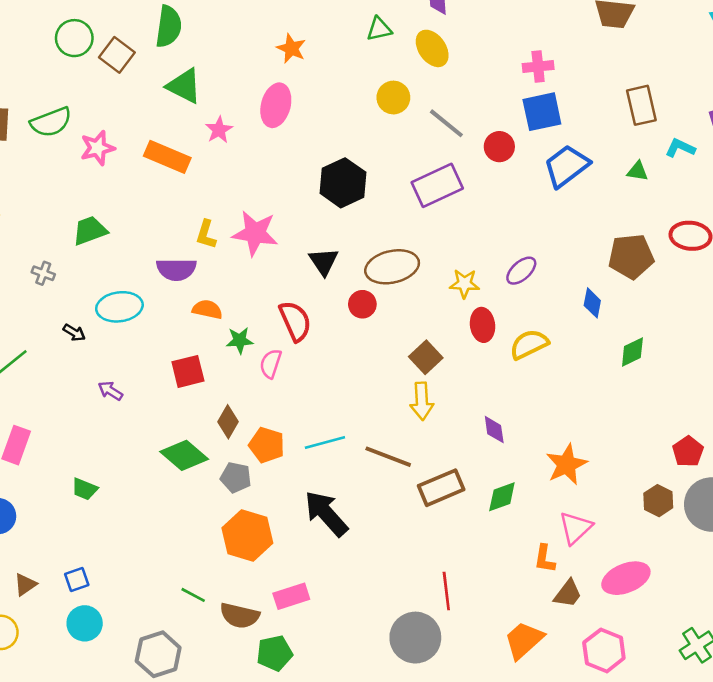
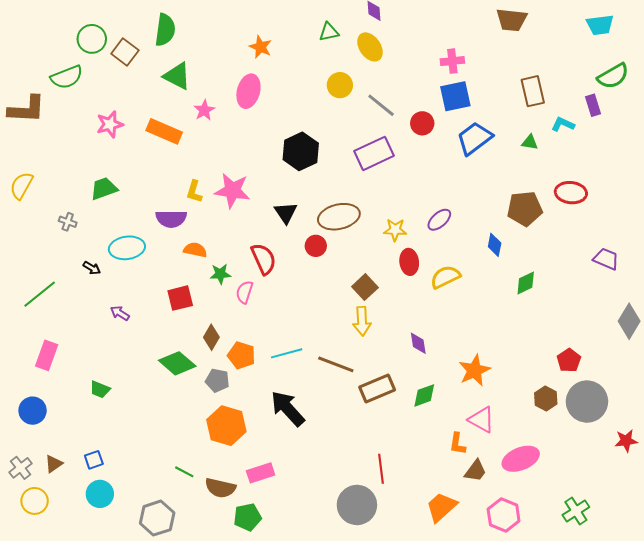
green semicircle: (51, 122) -> (67, 77), moved
pink triangle: (576, 528) -> (481, 420), turned -48

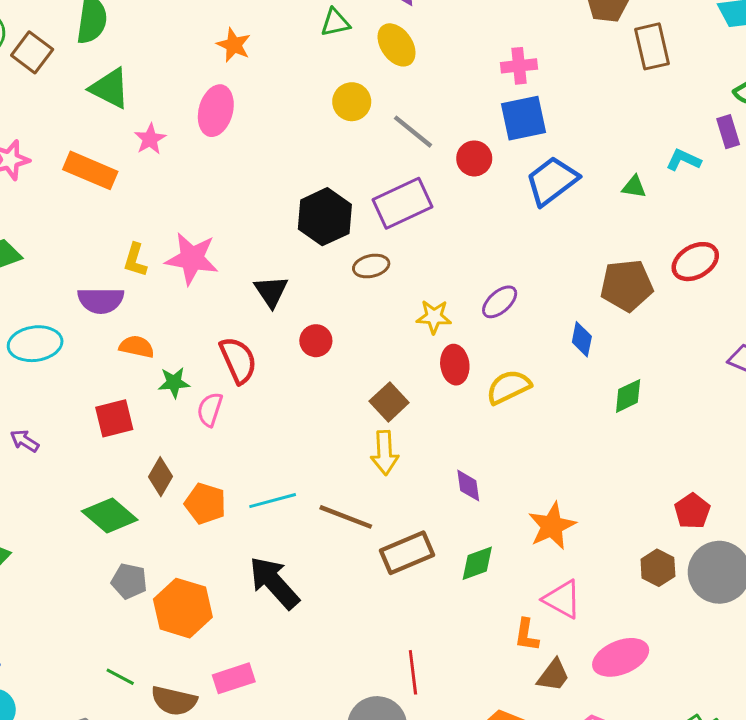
brown rectangle: (533, 91) -> (652, 46), moved
black hexagon: (301, 151) -> (325, 217), moved
red ellipse: (571, 193) -> (695, 262), turned -36
brown ellipse: (339, 217) -> (371, 266), moved, size x0.6
gray pentagon: (217, 380) -> (129, 581), moved

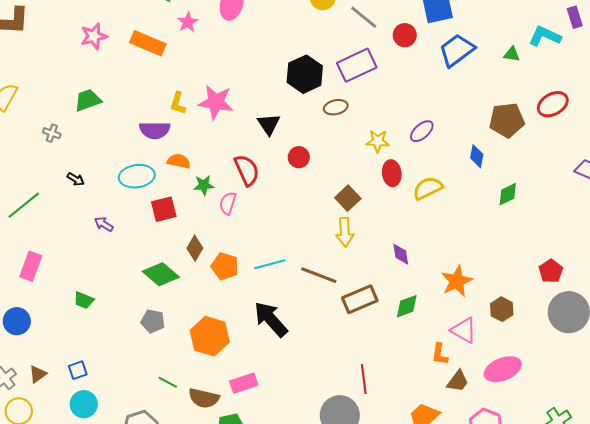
cyan L-shape: (683, 160) -> (545, 36), size x1.4
cyan ellipse: (35, 344) -> (137, 176), moved
brown hexagon: (658, 568) -> (502, 309), moved
gray pentagon: (129, 581) -> (153, 321), moved

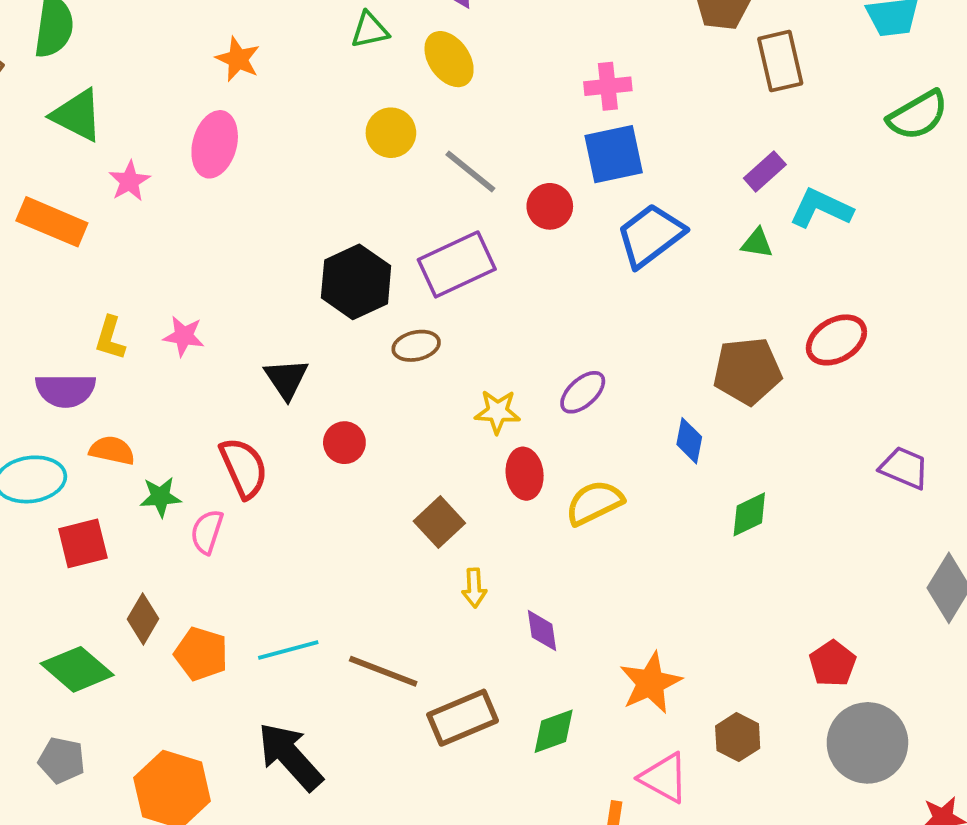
purple rectangle: (575, 17) -> (765, 171), moved, turned 65
pink star: (216, 102) -> (184, 336), size x0.6
yellow arrow: (345, 232) -> (474, 588), moved, size x0.7

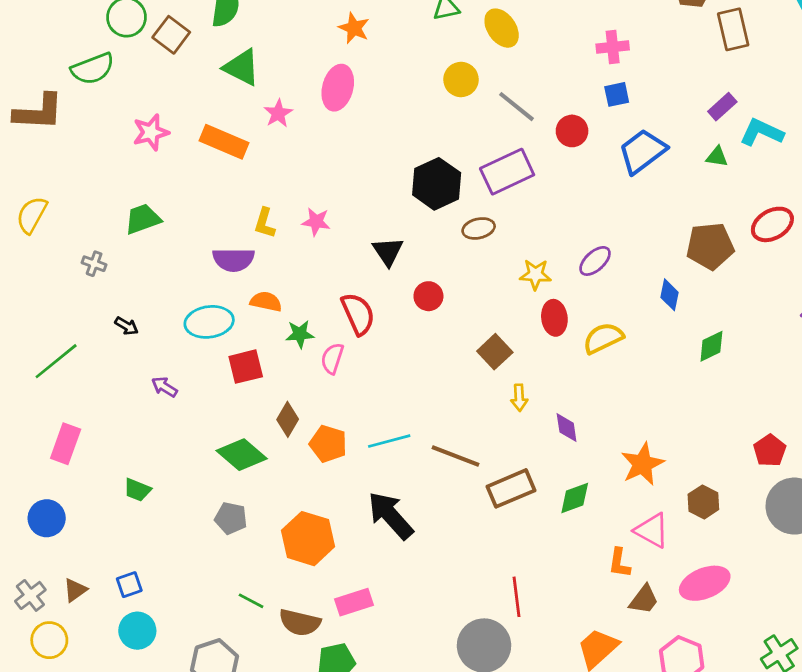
blue square: (614, 154) -> (617, 94), size x0.6

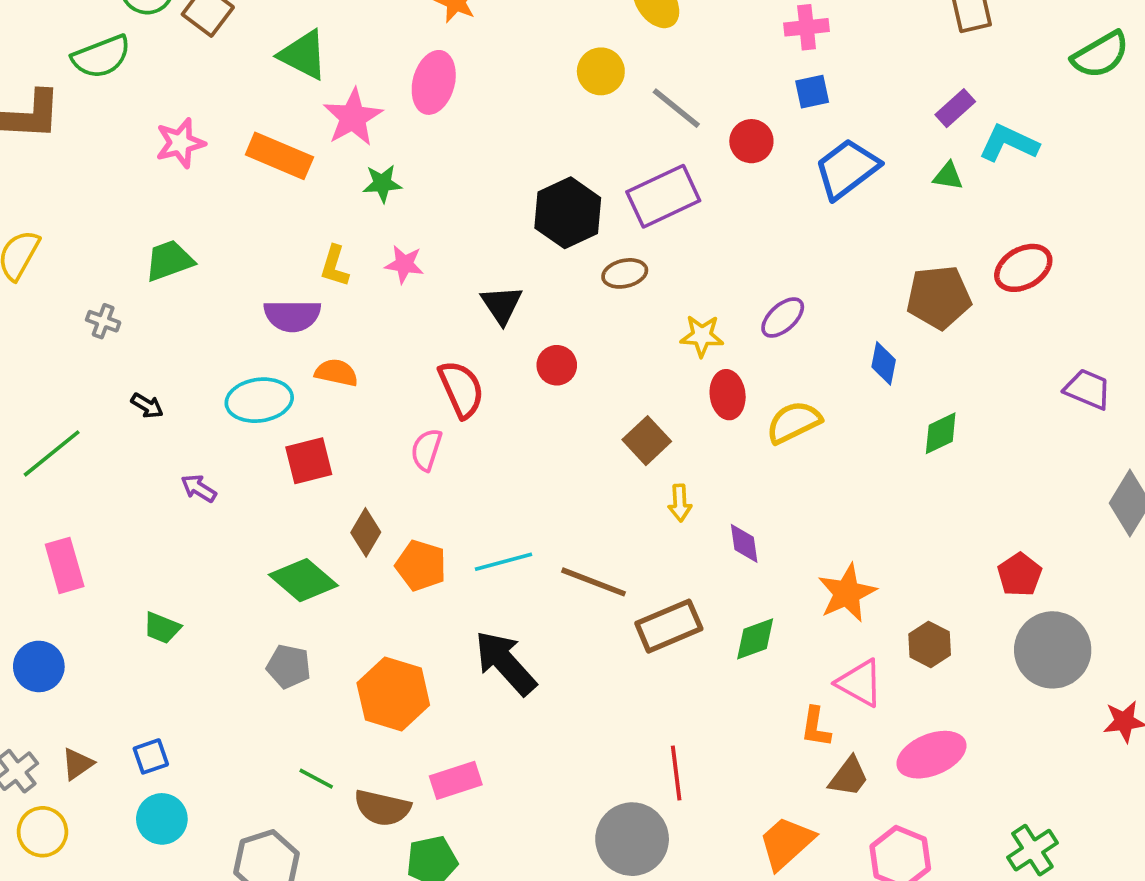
pink star: (278, 113) -> (353, 117), size x1.5
green star: (300, 334) -> (382, 183), moved
pink rectangle: (66, 444) -> (65, 565), turned -36

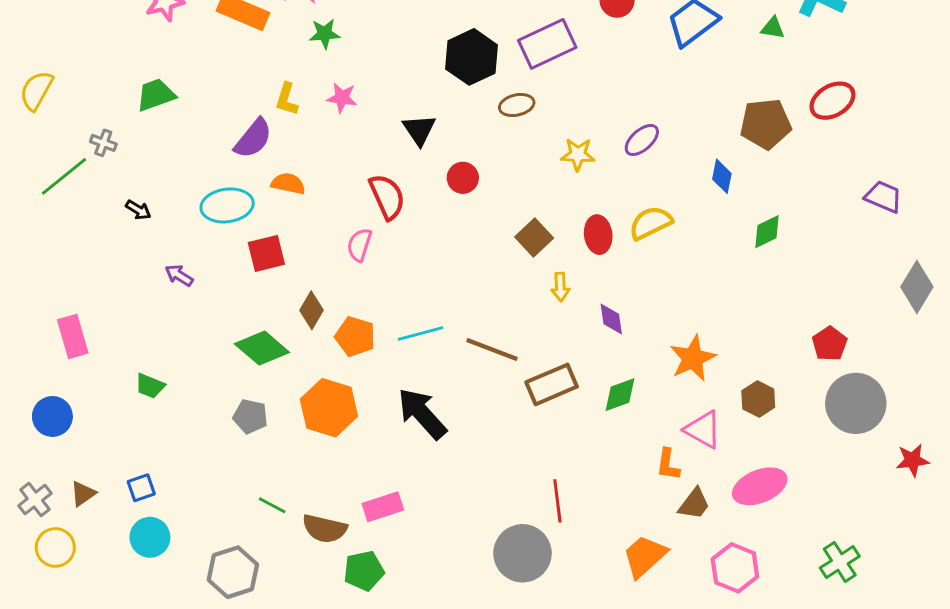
purple semicircle: (292, 316) -> (253, 138), turned -51
red ellipse: (728, 395) -> (598, 235), moved
green line: (52, 453) -> (64, 176), moved
orange hexagon: (393, 694) -> (329, 408), moved

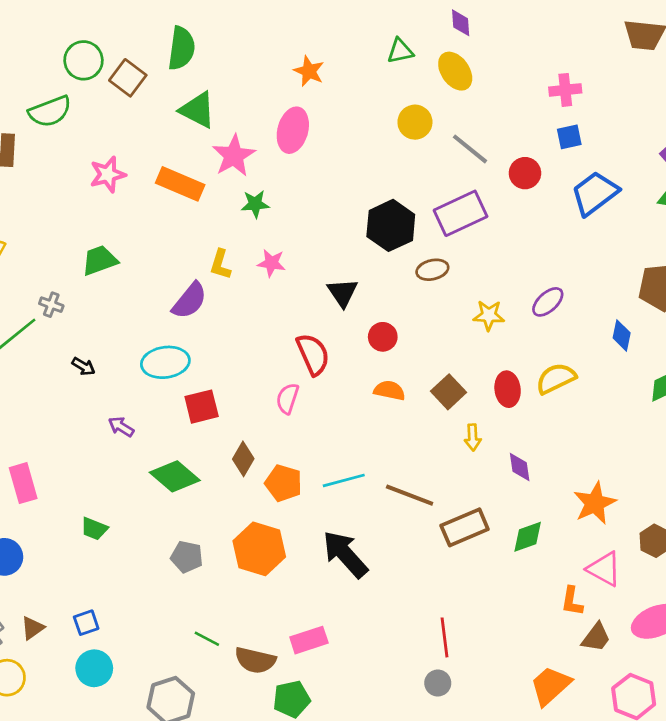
orange semicircle: (288, 184) -> (389, 390), moved
green diamond: (262, 348) -> (175, 476), moved
red line: (557, 501) -> (444, 637), moved
gray circle: (522, 553) -> (438, 683), size x0.5

